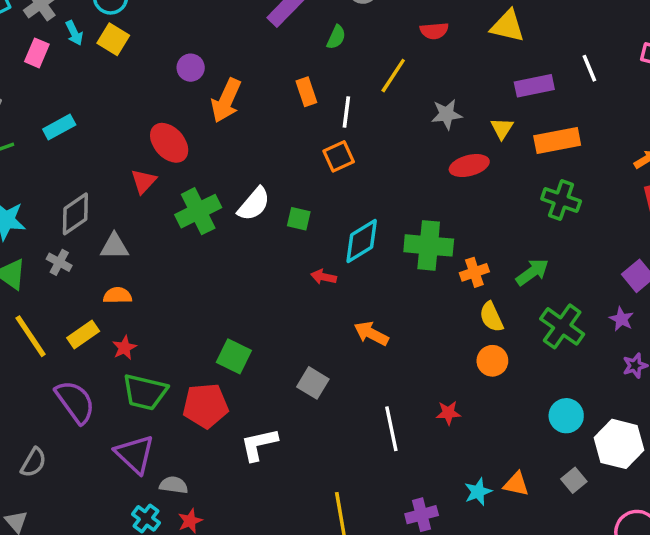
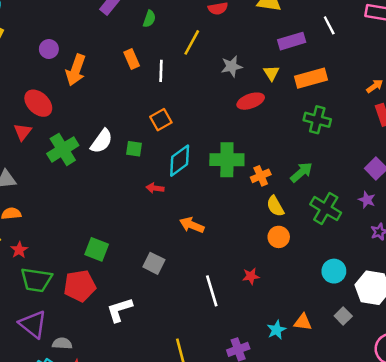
orange square: (339, 156) -> (161, 120), moved

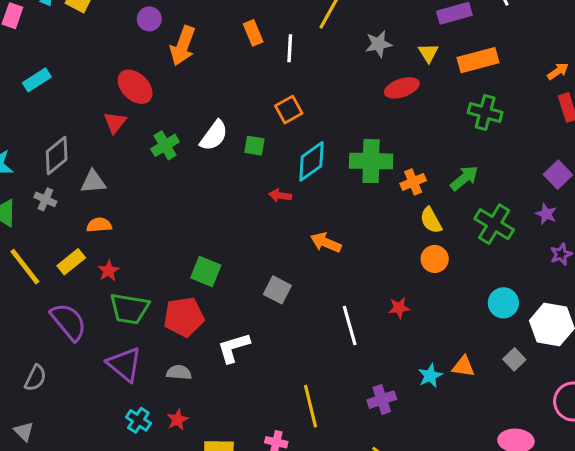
green cross: (63, 149) -> (165, 145), size x0.7
gray semicircle: (62, 343) -> (179, 372), moved

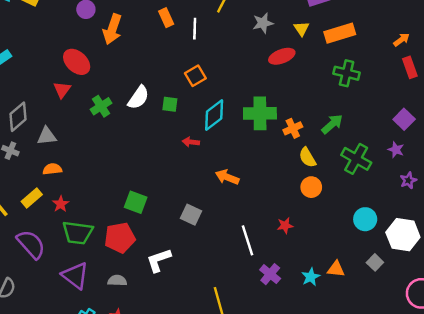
purple cross: (382, 400) -> (270, 274), moved, turned -30

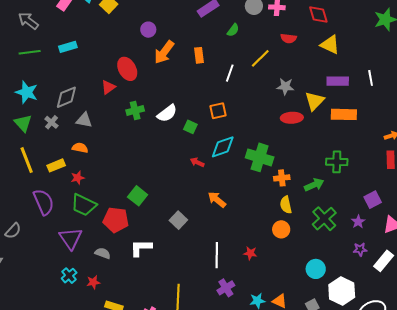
orange rectangle: (166, 18) -> (199, 55), moved
yellow triangle: (301, 29) -> (315, 101), size x1.5
green cross: (347, 73) -> (337, 162), moved, turned -30

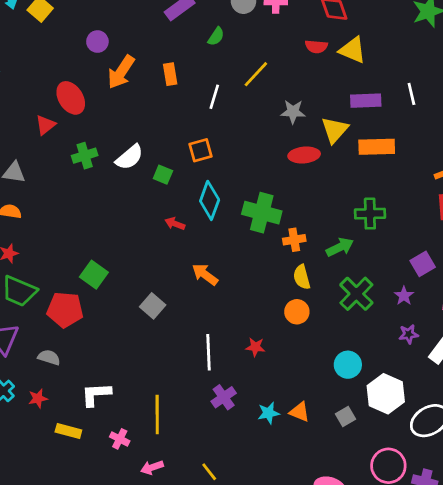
red semicircle: (288, 38) -> (316, 46), moved
cyan diamond: (223, 147) -> (210, 200), turned -48
white L-shape: (141, 248) -> (96, 394), moved

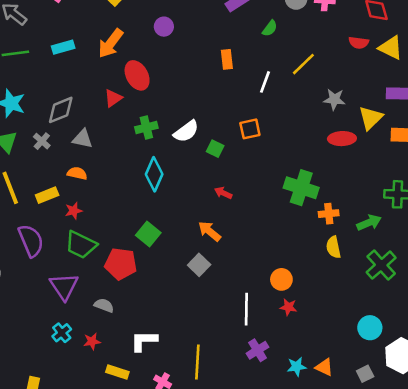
orange arrow: (121, 72) -> (111, 43), moved
cyan diamond: (210, 200) -> (154, 174), moved
orange arrow: (205, 274) -> (209, 231), moved
orange circle: (297, 312) -> (281, 279), moved

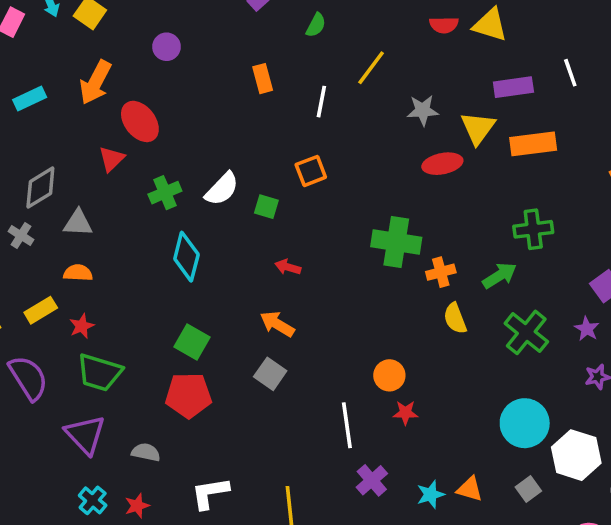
red pentagon: (121, 264) -> (188, 395), moved
cyan circle: (370, 328) -> (525, 423), size x1.4

